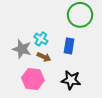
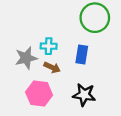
cyan cross: (41, 39) -> (49, 46), turned -32
gray star: (22, 49) -> (26, 58), turned -30

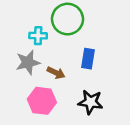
green circle: (95, 18) -> (67, 19), moved
cyan cross: (49, 46) -> (38, 36), moved

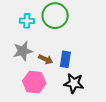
cyan cross: (38, 36) -> (27, 21), moved
blue rectangle: (88, 59) -> (65, 59), moved

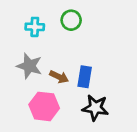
green circle: (55, 16) -> (71, 20), size x0.6
gray star: (23, 51) -> (29, 66), turned 30

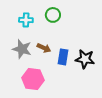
brown arrow: (59, 77) -> (44, 48), moved
black star: (95, 108) -> (85, 59), moved

